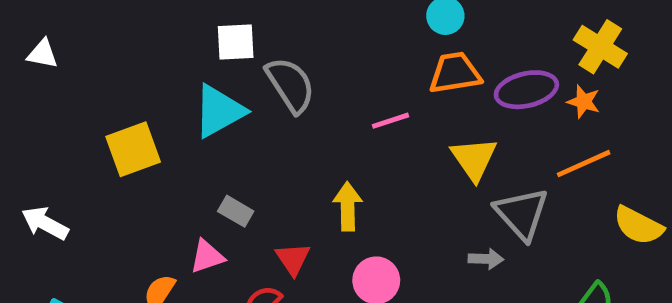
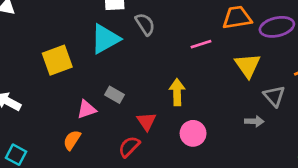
gray semicircle: (290, 85) -> (145, 24), size x0.7
gray triangle: (522, 214) -> (274, 96), size x0.7
pink triangle: (207, 257) -> (87, 109), moved

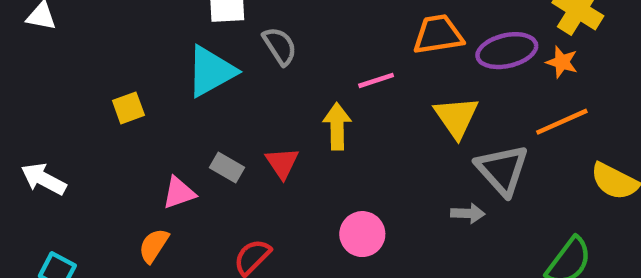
yellow square: (57, 60) -> (128, 108), size x0.6
yellow arrow: (177, 92) -> (337, 126), moved
gray triangle: (274, 96) -> (502, 170), size x1.4
red triangle: (146, 121) -> (282, 163), moved

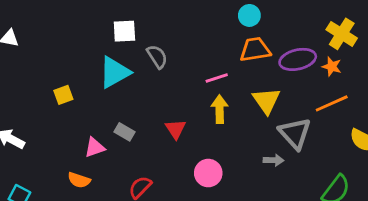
yellow arrow: (337, 126) -> (220, 109), moved
red triangle: (282, 163) -> (176, 129), moved
orange semicircle: (154, 246) -> (79, 180), turned -105

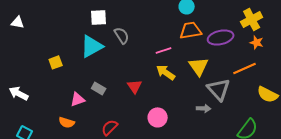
yellow cross: (342, 34) -> (252, 19), turned 30
orange star: (332, 67) -> (257, 42), moved
yellow arrow: (220, 109) -> (166, 72), turned -54

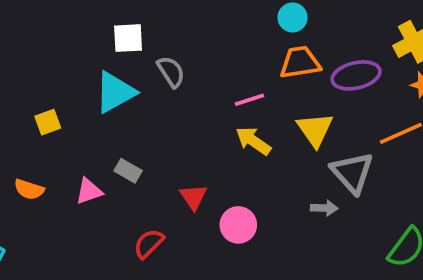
red triangle: (135, 86) -> (193, 197), moved
orange semicircle: (67, 122) -> (29, 189), moved

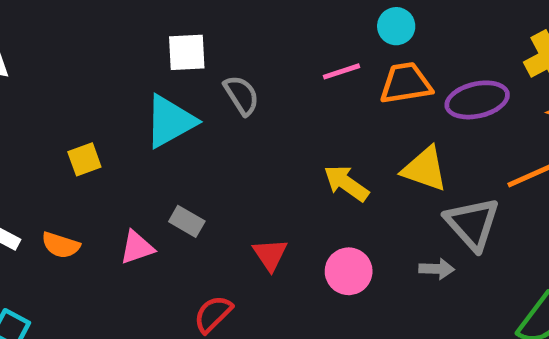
pink line: (250, 100) -> (341, 71), moved
yellow triangle: (315, 130) -> (425, 169), turned -36
pink circle: (238, 225) -> (349, 271), moved

